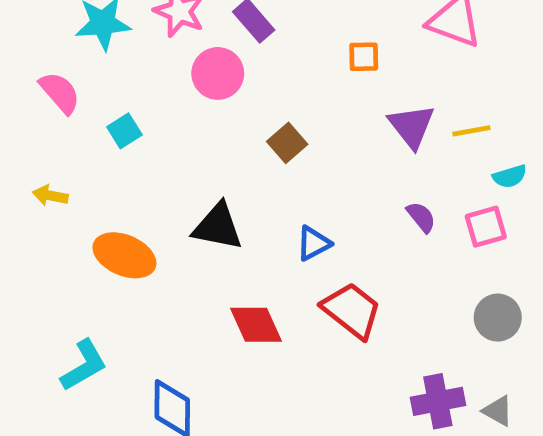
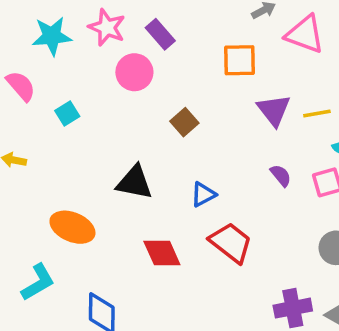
orange square: (364, 57) -> (239, 60), size x1.5
orange ellipse: (124, 255) -> (72, 227), moved

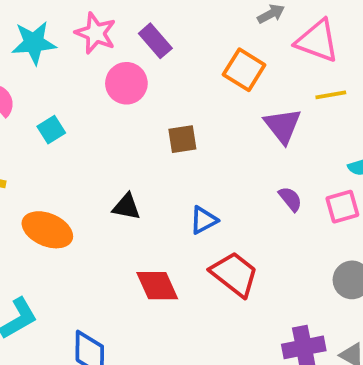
orange square: (239, 60) -> (244, 70), turned 33
yellow line: (317, 114) -> (331, 95), moved
brown square: (184, 122) -> (182, 139), turned 32
black triangle: (134, 182) -> (126, 207), size x0.7
orange ellipse: (72, 227) -> (47, 230), moved

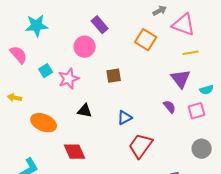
pink star: (96, 33) -> (69, 79), moved, turned 30
purple triangle: (283, 126) -> (181, 79), moved
red trapezoid: (234, 274) -> (141, 146), turned -92
red diamond: (157, 286) -> (75, 152), moved

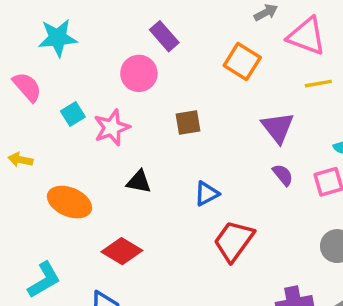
purple triangle: (181, 79) -> (278, 128), moved
red diamond: (75, 152) -> (122, 251), turned -35

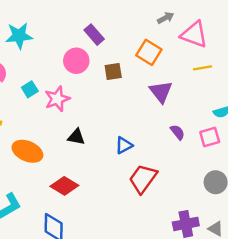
brown square: (188, 122) -> (113, 71), moved
purple triangle: (278, 128) -> (161, 92), moved

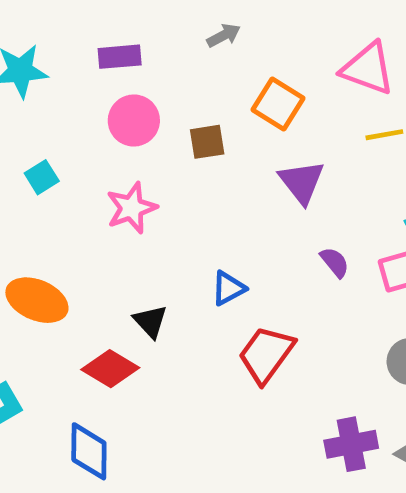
gray arrow: (166, 18) -> (224, 35), moved
purple rectangle: (94, 35) -> (120, 57), moved, turned -54
pink star: (57, 99) -> (131, 208), moved
black triangle: (76, 137) -> (150, 321), moved, turned 36

